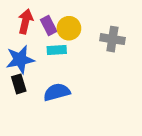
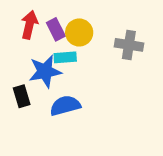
blue star: (20, 59) -> (45, 71), moved

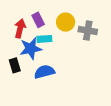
red arrow: (29, 25) -> (20, 28), moved
yellow circle: (79, 32) -> (66, 22), moved

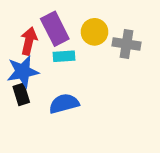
purple rectangle: (38, 20) -> (55, 29), size x1.5
blue star: (31, 48) -> (23, 72), moved

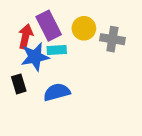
blue star: (23, 72) -> (35, 57), moved

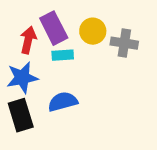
blue star: (35, 57) -> (22, 78), moved
black rectangle: (19, 84) -> (21, 115), moved, size x1.5

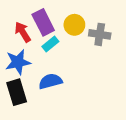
red arrow: (28, 40) -> (23, 32), turned -45
cyan rectangle: (63, 55) -> (50, 44), turned -35

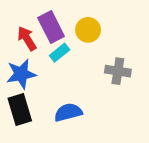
gray cross: (100, 34) -> (118, 71), moved
blue semicircle: (50, 81) -> (68, 112), moved

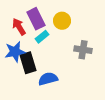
black rectangle: (20, 110) -> (28, 63), moved

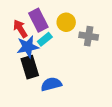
gray cross: (83, 50) -> (89, 36), moved
blue star: (15, 52) -> (28, 47), moved

